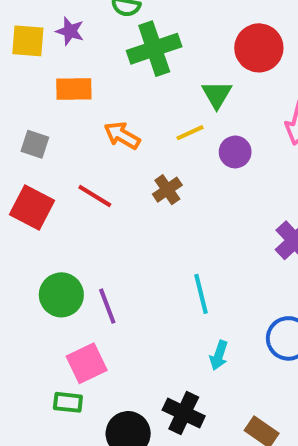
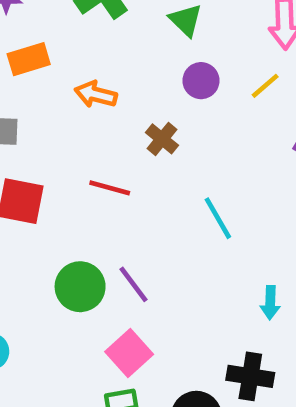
yellow line: (190, 133) -> (265, 86), moved
purple circle: (235, 152) -> (201, 81), moved
red line: (95, 196) -> (110, 188), moved
cyan line: (201, 294) -> (218, 218), moved

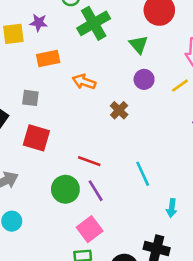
red line: (110, 188) -> (89, 161), moved
cyan line: (218, 218) -> (143, 174), moved

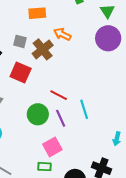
purple circle: (144, 79) -> (108, 38), size x1.6
brown cross: (119, 110) -> (43, 49), moved, size x1.5
cyan line: (143, 174) -> (84, 109), moved

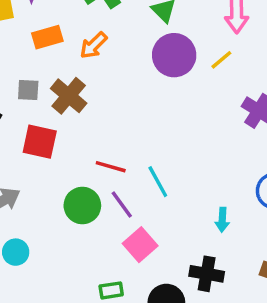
orange arrow: (62, 34) -> (93, 45), moved, turned -60
pink square: (52, 147) -> (140, 245), moved

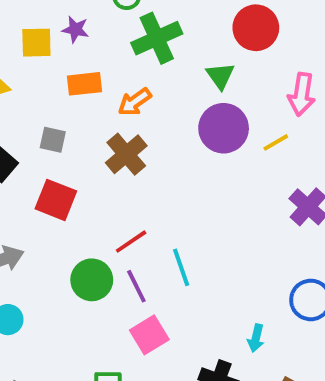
brown cross: (69, 96) -> (126, 154), moved
red line: (111, 167) -> (131, 242), turned -60
cyan arrow: (222, 220) -> (256, 338), moved

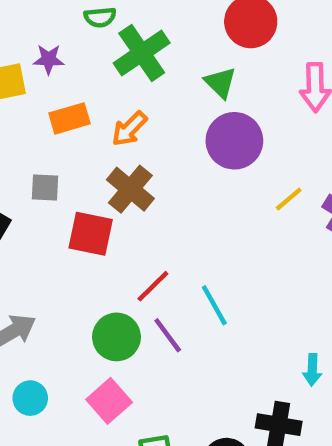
yellow line: (276, 142) -> (289, 199), moved
red square: (56, 200) -> (91, 234), moved
pink square: (149, 335) -> (109, 401), moved

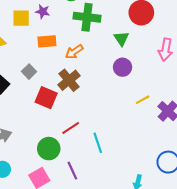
green cross: (142, 53) -> (87, 17), turned 30
purple circle: (234, 141) -> (123, 67), size x0.7
gray square: (45, 187) -> (29, 72), turned 32
purple line: (168, 335) -> (72, 171), moved

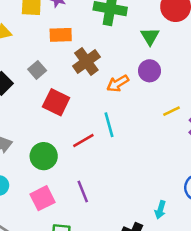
orange arrow: (74, 52) -> (118, 83), moved
brown cross: (69, 80) -> (86, 61), moved
cyan line: (98, 143) -> (109, 125), moved
green circle: (49, 149) -> (44, 156), moved

